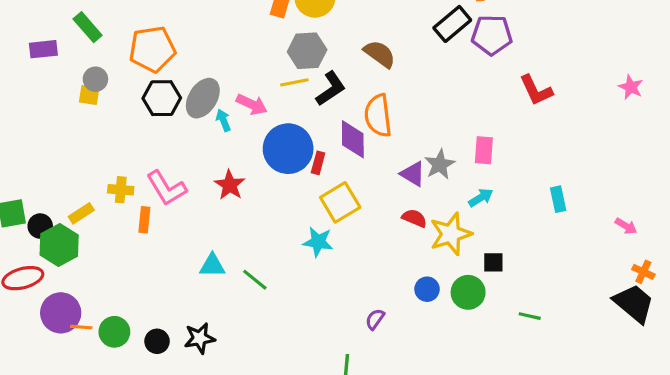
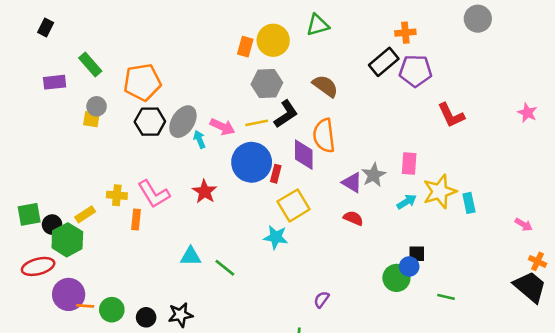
yellow line: (294, 82) -> (257, 123), moved
yellow star: (451, 234) -> (440, 191), moved
blue circle: (427, 289) -> (409, 266), moved

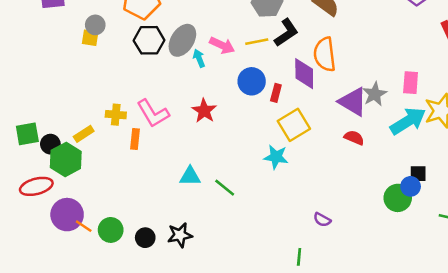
blue circle: (252, 162) -> (252, 81), size x0.7
purple triangle: (352, 183) -> (353, 102), size x1.4
cyan arrow: (407, 202) -> (408, 121), size x1.8
purple semicircle: (321, 300) -> (322, 220), turned -96
orange line: (85, 306) -> (84, 226), turned 30

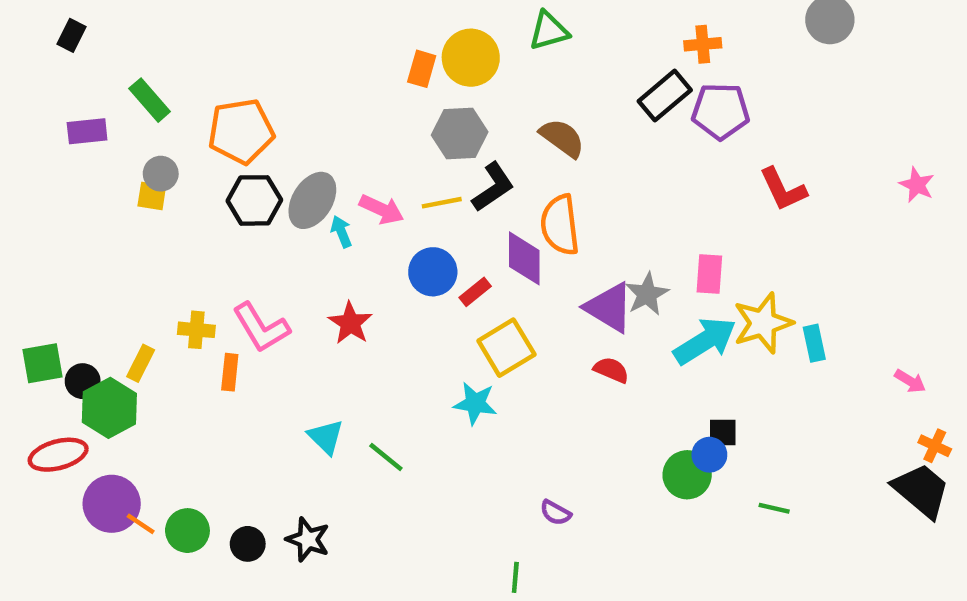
red rectangle: (276, 93) -> (475, 292), turned 36
yellow rectangle: (84, 134) -> (141, 363), turned -30
cyan triangle: (190, 176) -> (326, 437), turned 45
black star: (180, 235) -> (308, 539), turned 30

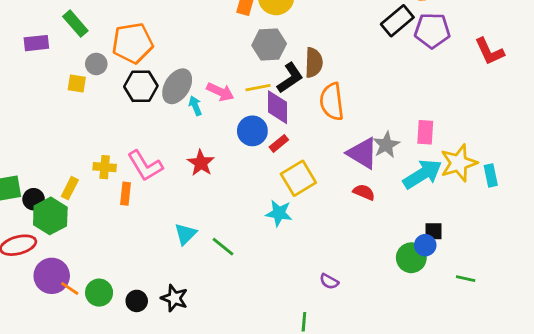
brown semicircle: (562, 138) -> (314, 63), moved, turned 56
gray circle: (161, 174) -> (96, 64), moved
red L-shape: (783, 189) -> (489, 51), moved
purple diamond: (524, 258) -> (277, 107), moved
cyan triangle: (326, 437) -> (185, 234), turned 30

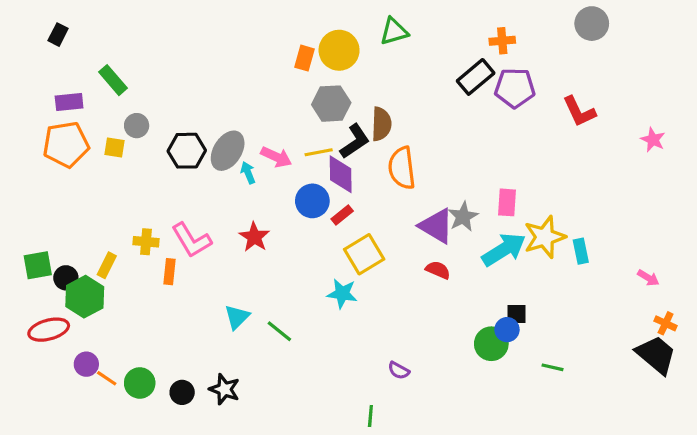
orange pentagon: (133, 43) -> (66, 144), moved
purple circle: (52, 276) -> (86, 364), size x0.6

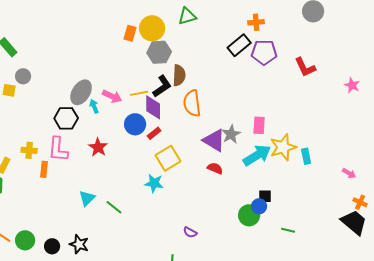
gray hexagon: (331, 104) -> (159, 52), moved
black hexagon: (187, 151) -> (66, 118), moved
pink L-shape: (191, 240) -> (58, 149), turned 36

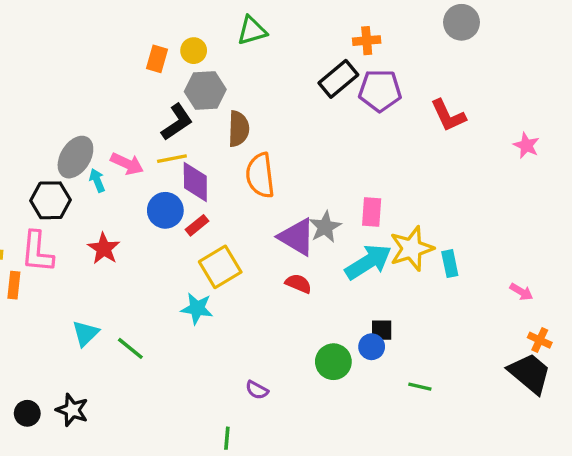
yellow circle: (152, 28) -> (194, 51), size x0.6
black L-shape: (162, 86) -> (177, 122), moved
green circle: (249, 215) -> (333, 362), moved

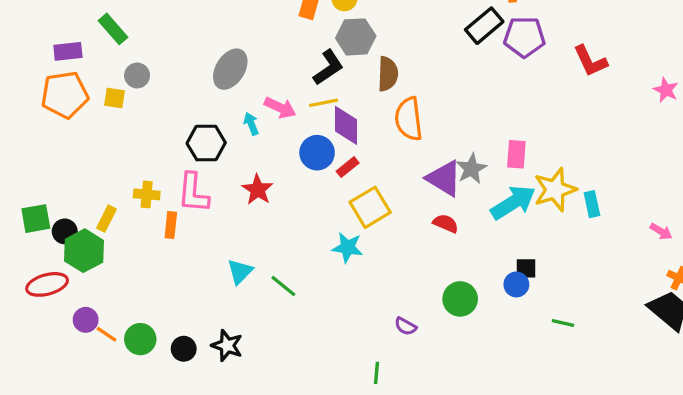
gray ellipse: (75, 157) -> (230, 69), moved
green circle: (333, 362) -> (460, 299), moved

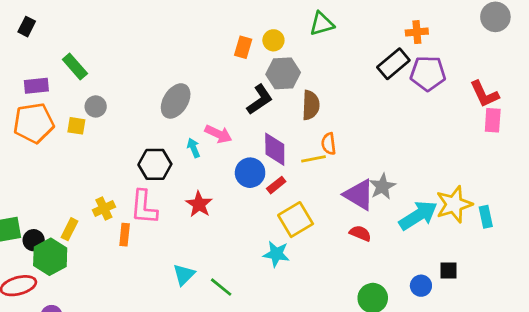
yellow line: (323, 103) -> (313, 159), moved
orange semicircle: (409, 119) -> (329, 144), size x0.6
pink rectangle: (516, 154) -> (493, 120), moved
yellow cross: (147, 194) -> (104, 208), turned -30
black square: (526, 268) -> (449, 271), moved

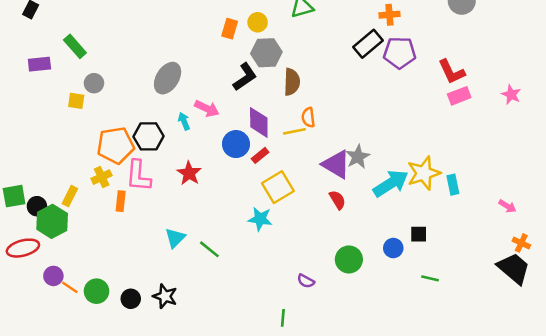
pink rectangle: (493, 120) -> (459, 96), turned 65
orange pentagon: (34, 123) -> (116, 145), moved
red semicircle: (360, 233) -> (337, 200), turned 36

